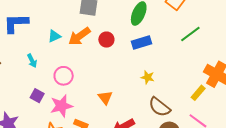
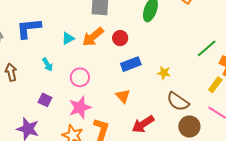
green line: (190, 34) -> (207, 48), moved
blue rectangle: (142, 42) -> (131, 64), moved
purple square: (37, 96) -> (45, 100), moved

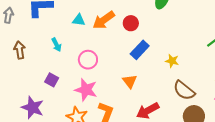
cyan triangle: (68, 38) -> (79, 20), turned 32
blue rectangle: (131, 64) -> (140, 50), turned -30
pink star: (80, 107) -> (86, 90), turned 30

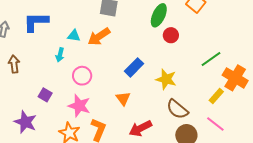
red circle: (131, 23) -> (171, 35), moved
cyan arrow: (56, 45) -> (60, 55), moved, turned 40
yellow star: (172, 61) -> (166, 79), size x1.5

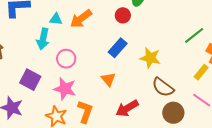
red circle: (171, 35) -> (123, 15), moved
cyan arrow: (60, 55) -> (43, 39), size x1.5
purple square: (45, 95) -> (30, 80), size x1.5

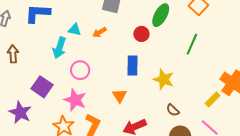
orange arrow: (81, 19) -> (100, 32), size x0.6
green line: (194, 35) -> (192, 44), moved, turned -35
blue rectangle: (118, 48) -> (132, 65), turned -48
brown semicircle: (163, 87) -> (173, 110), size x0.6

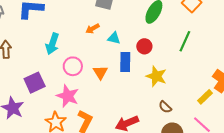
cyan triangle: (75, 30) -> (114, 38), moved
red circle: (141, 34) -> (144, 46), moved
purple square: (42, 87) -> (35, 83), turned 30
orange triangle: (120, 96) -> (100, 72), moved

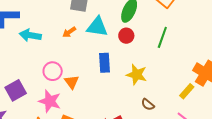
cyan triangle: (114, 38) -> (97, 27), moved, size x1.6
cyan arrow: (52, 44) -> (30, 35), moved, turned 85
red circle: (144, 46) -> (126, 36), moved
orange triangle: (100, 72) -> (72, 82), moved

